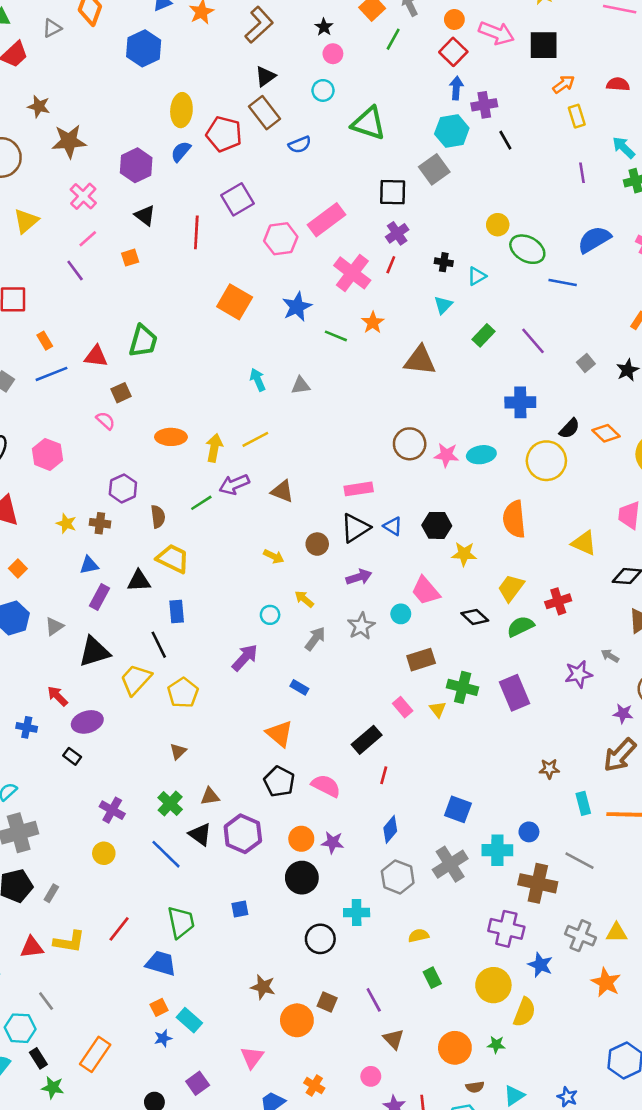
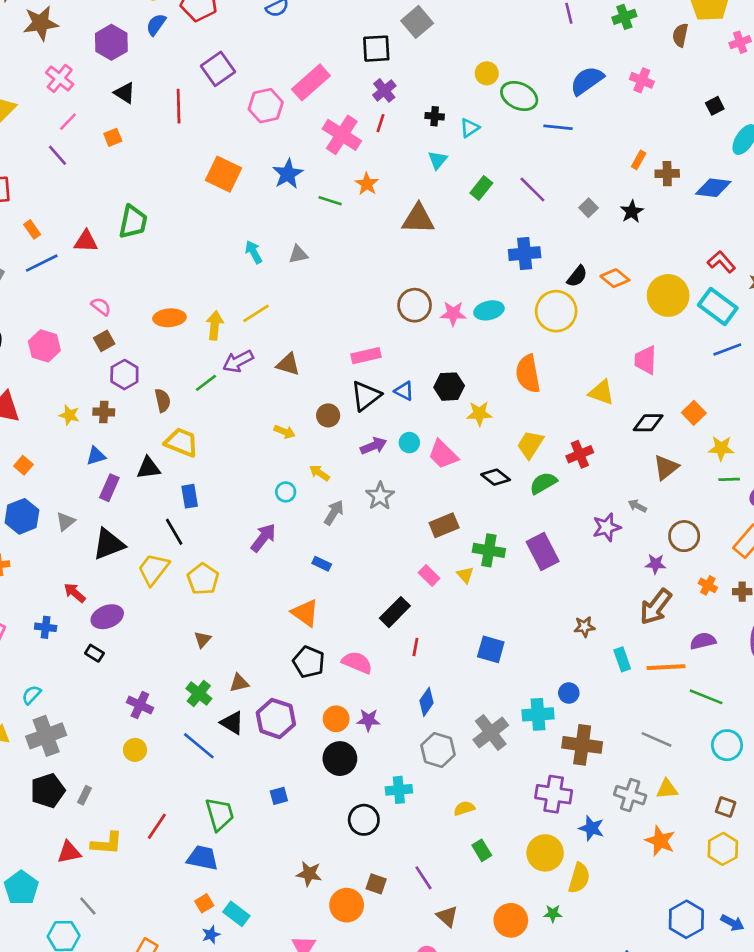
brown square: (121, 393) -> (104, 341), moved
cyan circle: (401, 614) -> (409, 443), moved
blue square: (458, 809) -> (491, 649), moved
gray line: (579, 861) -> (657, 739), moved

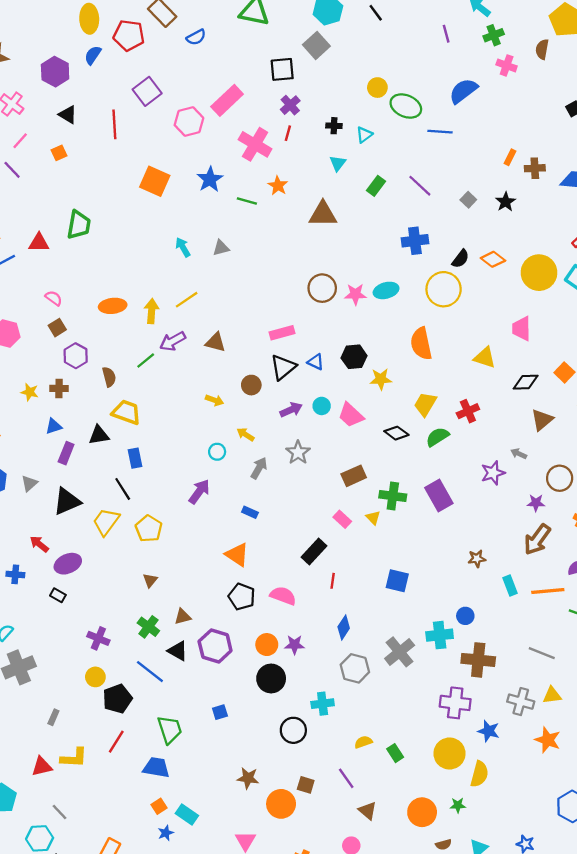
pink cross: (642, 80) -> (507, 65), moved
black pentagon: (48, 791) -> (117, 699), moved
yellow semicircle: (464, 808) -> (363, 742), moved

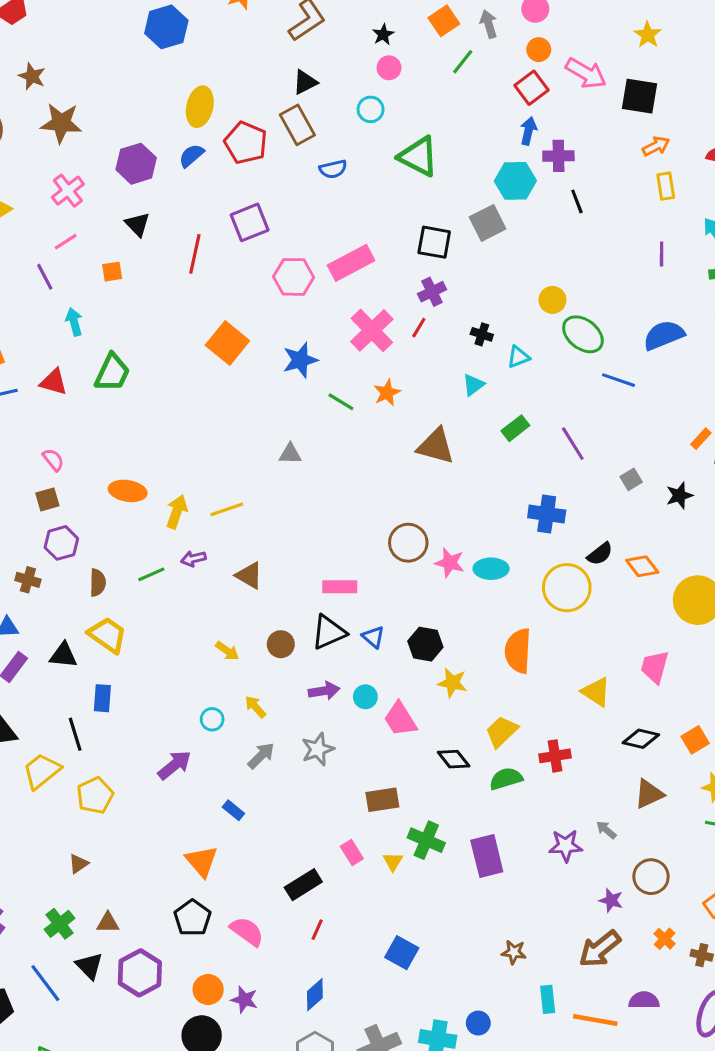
cyan arrow: (183, 247) -> (74, 322), moved
purple arrow: (173, 341) -> (193, 559), size x0.7

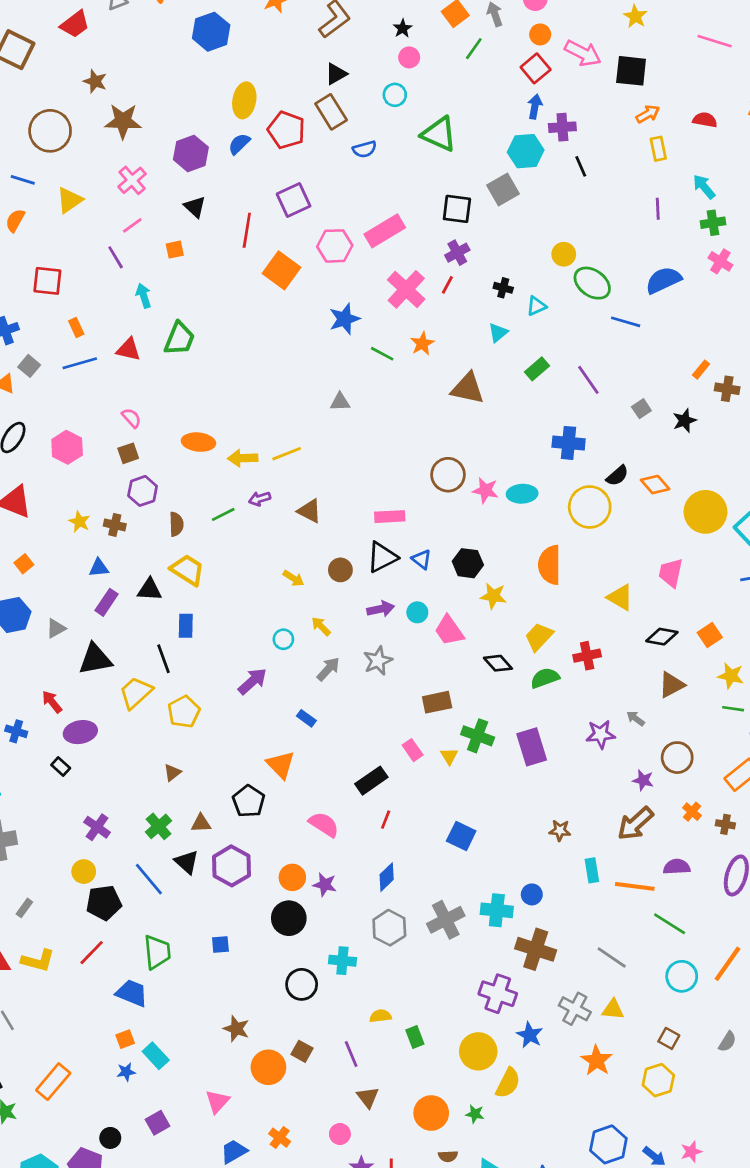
orange square: (227, 343) -> (282, 270), moved
yellow arrow: (177, 512) -> (243, 458), turned -108
black pentagon: (192, 918) -> (249, 801), moved

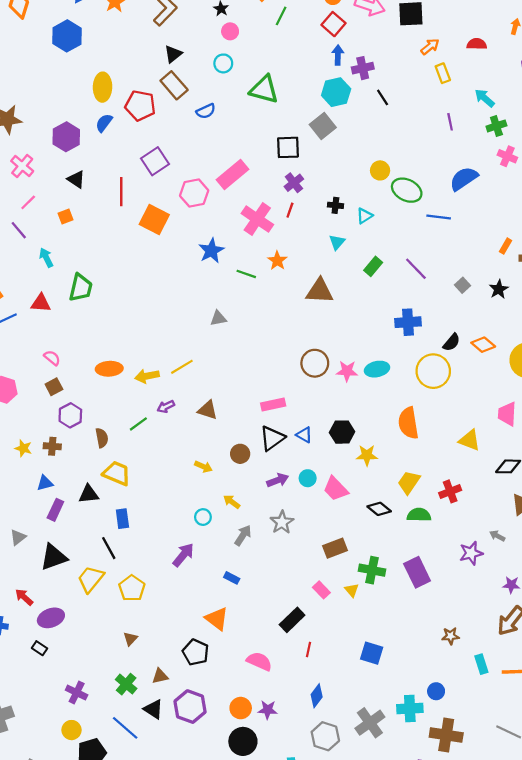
green semicircle: (545, 678) -> (419, 515), turned 30

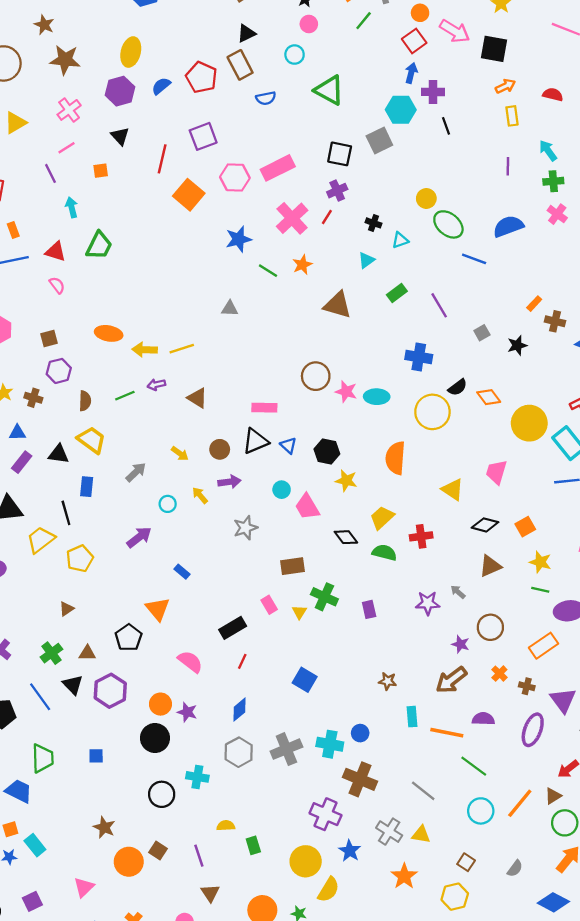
yellow ellipse: (103, 87) -> (131, 52), moved
pink semicircle: (52, 358) -> (57, 285), moved
purple arrow: (278, 480) -> (229, 482), moved
gray arrow: (243, 535) -> (136, 472), moved
purple rectangle: (417, 572) -> (369, 609), size x0.6

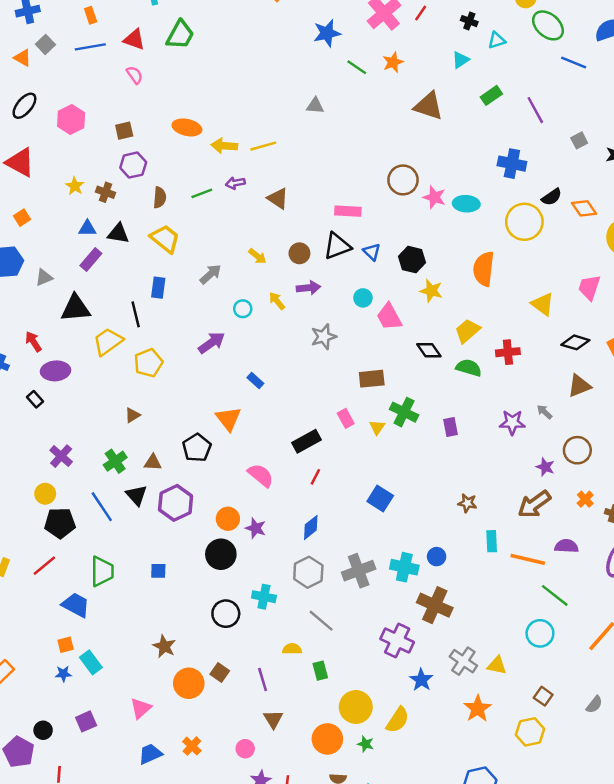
black triangle: (58, 454) -> (118, 233), moved
gray line: (423, 791) -> (321, 621), moved
cyan circle: (481, 811) -> (540, 633), moved
yellow circle: (306, 861) -> (356, 707), moved

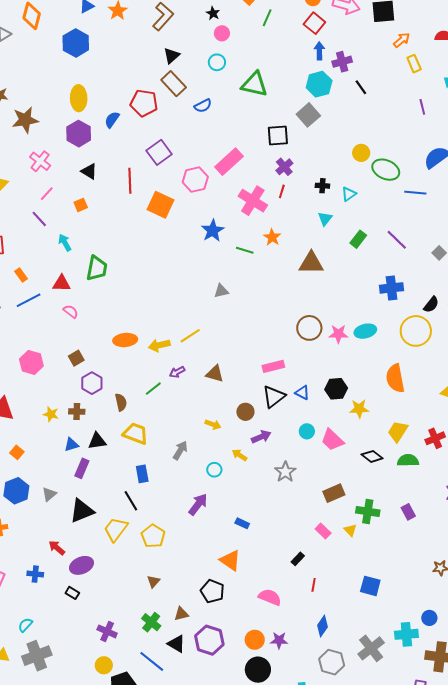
black rectangle: (306, 441) -> (298, 559), size x0.6

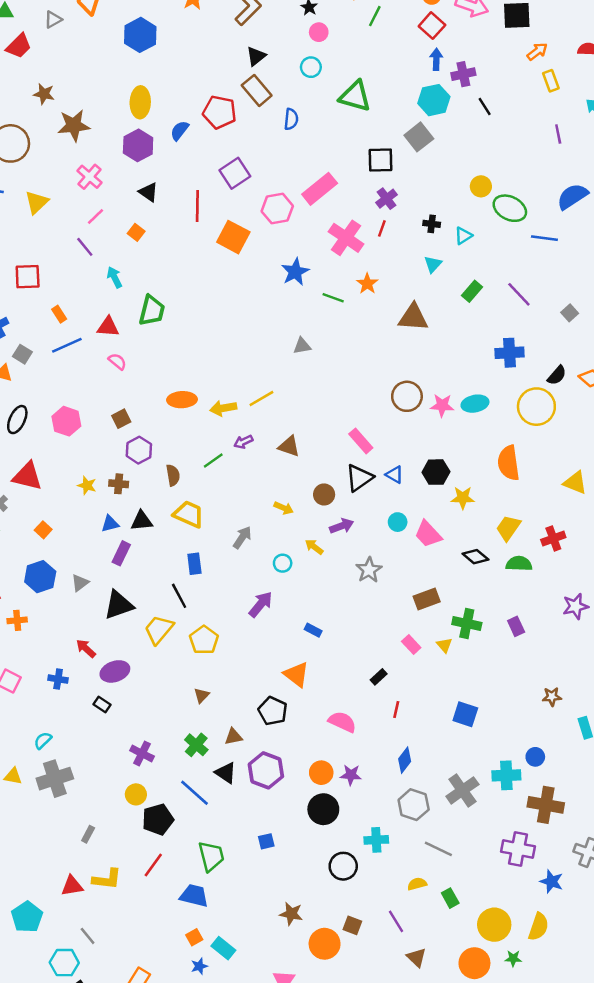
blue semicircle: (203, 106) -> (291, 119), turned -60
orange square: (81, 205) -> (136, 232), turned -32
pink rectangle: (273, 366) -> (361, 441), turned 60

